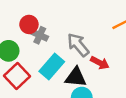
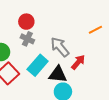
red circle: (29, 24) -> (26, 22), moved
red arrow: (100, 63) -> (78, 62), turned -77

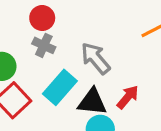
red arrow: (78, 62) -> (128, 97), moved

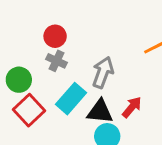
gray arrow: (95, 58) -> (103, 72), turned 60

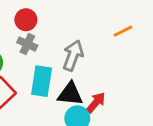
cyan rectangle: (71, 99) -> (42, 81), turned -32
red arrow: (132, 107) -> (96, 103), moved

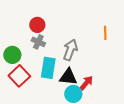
orange line: (123, 31) -> (105, 33), turned -64

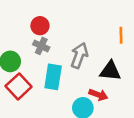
black triangle: (68, 77) -> (110, 71), moved
red arrow: (86, 83) -> (98, 95), turned 70

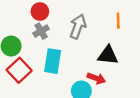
gray cross: (41, 46) -> (41, 31), turned 35
gray arrow: (79, 55) -> (78, 26), moved

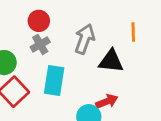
black triangle: (108, 55) -> (111, 61), moved
red arrow: (96, 78) -> (107, 101), turned -42

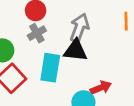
black triangle: (111, 61) -> (75, 50), moved

